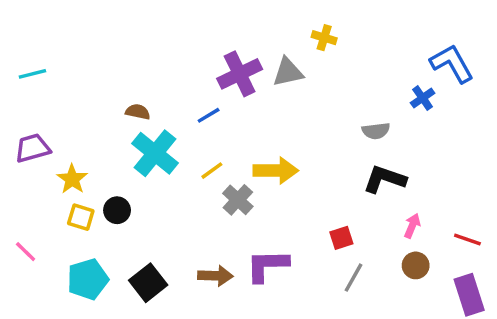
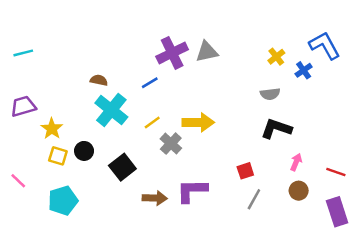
yellow cross: (324, 38) -> (276, 57), moved, turned 35
black square: (148, 283) -> (122, 167), moved

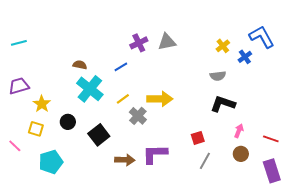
purple cross: (172, 53) -> (139, 43), size x0.7
yellow square: (58, 156) -> (36, 129), moved

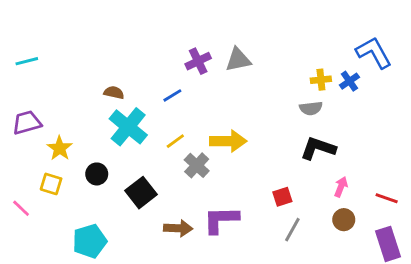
yellow cross: (223, 46) -> (321, 80), moved, turned 32
cyan pentagon: (51, 162) -> (90, 241), moved

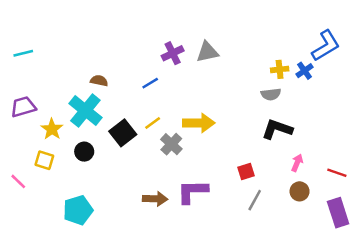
blue L-shape: (374, 53) -> (326, 46), turned 88
cyan cross: (128, 127) -> (85, 110), moved
black square: (141, 193) -> (123, 133), moved

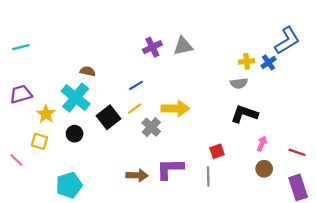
blue line: (150, 83) -> (136, 85), moved
gray line: (255, 200) -> (208, 176), moved, turned -30

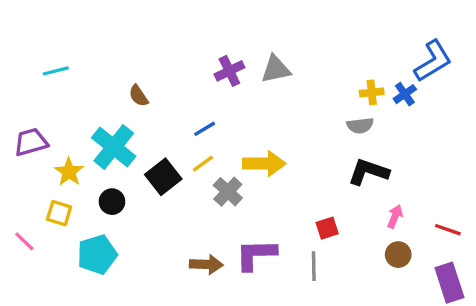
cyan line: (21, 47) -> (56, 71), moved
brown semicircle: (88, 71) -> (138, 96), moved, turned -136
cyan pentagon: (69, 185) -> (97, 255), moved

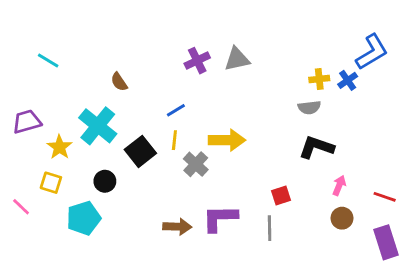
cyan line: (56, 71) -> (48, 61), turned 45
yellow line: (203, 164) -> (174, 140), turned -48
black circle: (112, 202) -> (105, 181), moved

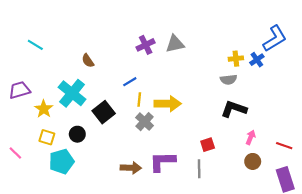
yellow line: (174, 140) -> (139, 99), moved
yellow square: (51, 183) -> (47, 137), moved

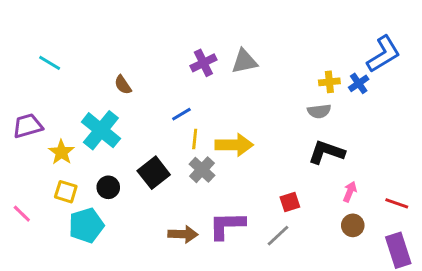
black square: (104, 112) -> (154, 173), moved
gray line: (199, 169) -> (278, 236), turned 48

